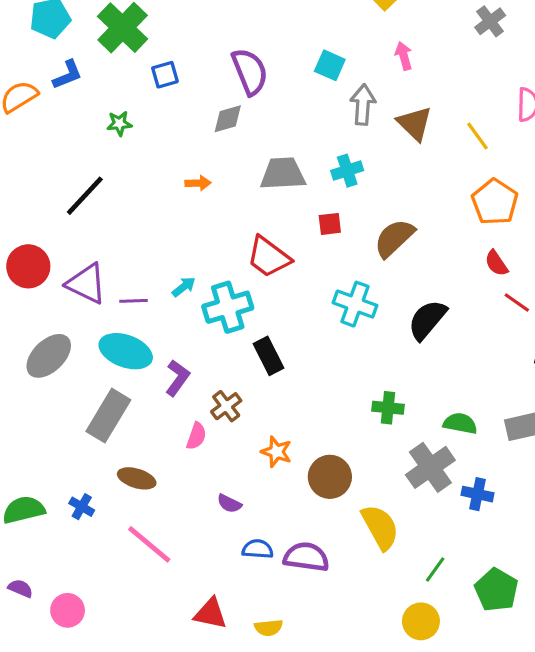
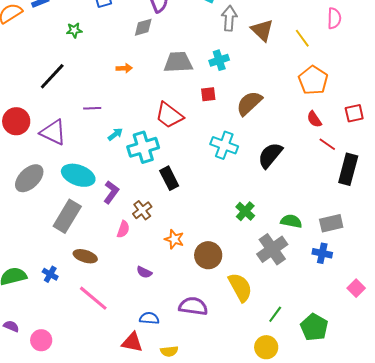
purple line: (134, 301) -> (92, 108), moved
green cross: (388, 408) -> (245, 211), turned 36
blue cross: (478, 494) -> (322, 253), moved
blue semicircle: (258, 549) -> (149, 318), moved

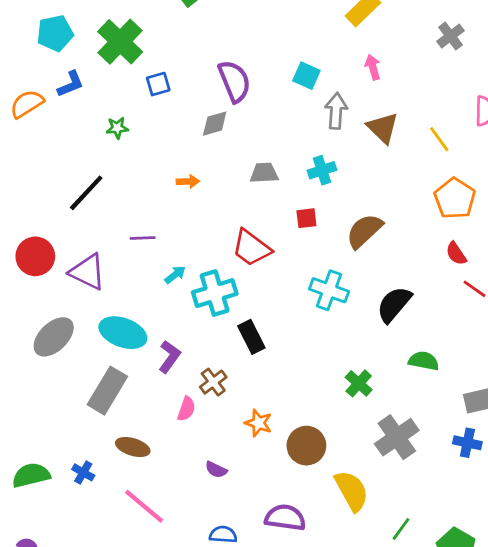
gray trapezoid: (178, 62) -> (264, 173), size x0.7
green semicircle: (291, 221) -> (424, 361), moved

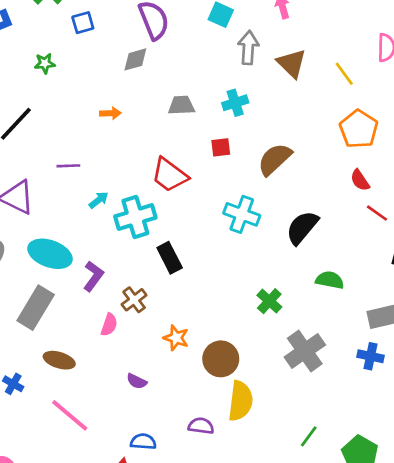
yellow semicircle: (352, 491) -> (240, 401), moved, turned 36
purple semicircle: (285, 518) -> (201, 426), size x0.7

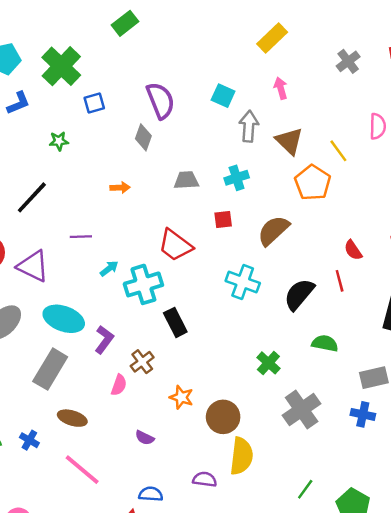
gray diamond: (135, 59) -> (143, 137), turned -55
orange pentagon: (359, 129) -> (313, 183), moved
red line: (377, 213) -> (340, 281), moved, turned 40

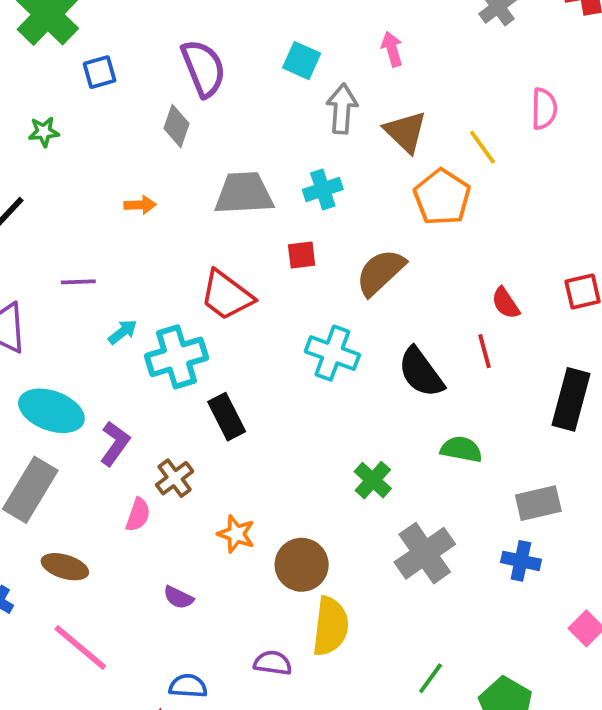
gray trapezoid: (186, 180) -> (244, 193), size x1.5
black semicircle: (299, 294) -> (421, 372), turned -76

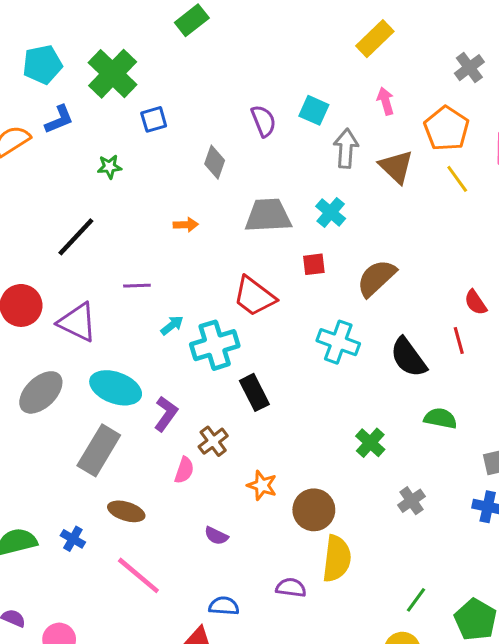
purple semicircle: (203, 68) -> (264, 121), moved, size x0.7
cyan cross: (323, 190) -> (331, 212), turned -32
orange pentagon: (442, 197) -> (447, 129), moved
gray cross: (425, 553) -> (411, 501), size x0.6

